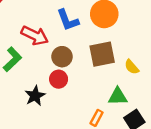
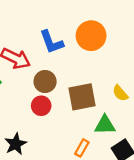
brown square: (102, 54) -> (82, 97), moved
black star: (35, 96) -> (16, 144), moved

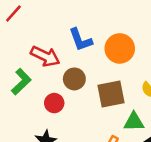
orange circle: (91, 36) -> (120, 48), moved
red circle: (41, 106) -> (54, 103), moved

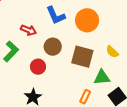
red arrow: (45, 56) -> (29, 30), size x0.7
brown square: (111, 94) -> (82, 57), turned 30

